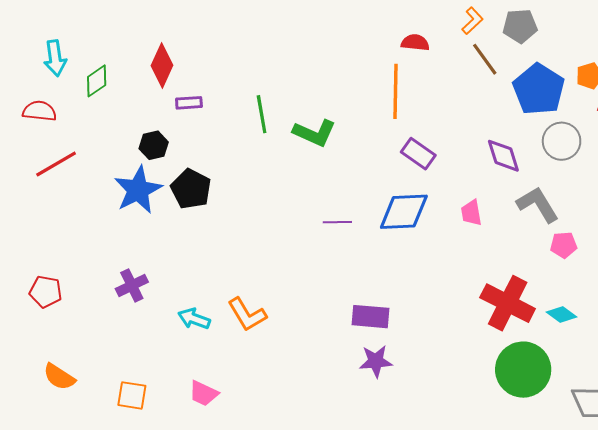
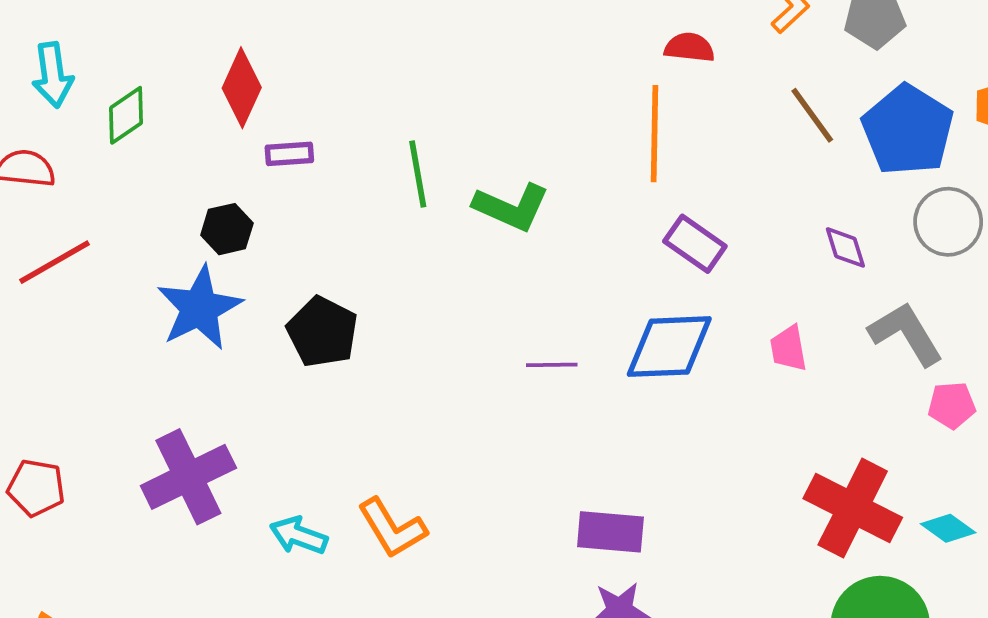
brown line: (485, 59) -> (812, 115), moved
purple diamond: (503, 156) -> (845, 247), size x0.7
black pentagon: (191, 189) -> (322, 332), moved
purple cross: (132, 285) -> (188, 477), size x1.6

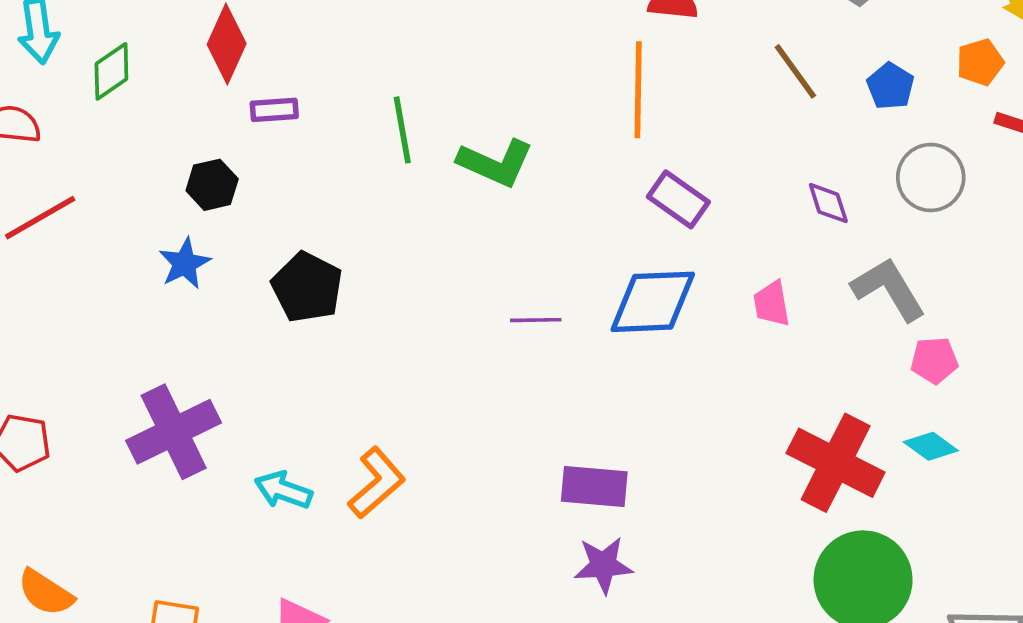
blue pentagon: (908, 130) -> (890, 86), size x0.5
blue star: (199, 308) -> (185, 263), size x0.6
orange L-shape: (392, 528) -> (377, 483), turned -100
cyan diamond: (948, 528) -> (931, 446), moved

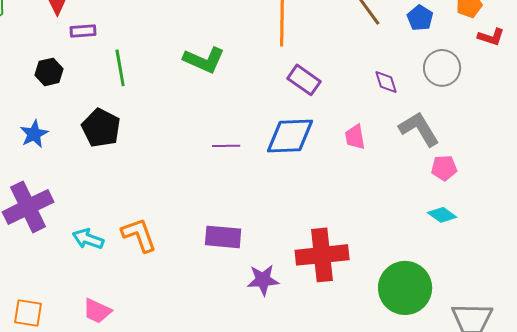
green line: (402, 130) -> (120, 68), moved
blue star: (185, 263) -> (34, 134), moved
red cross: (836, 463) -> (322, 255), moved, turned -33
orange L-shape: (377, 483) -> (139, 235), turned -69
purple rectangle: (594, 487) -> (223, 237), moved

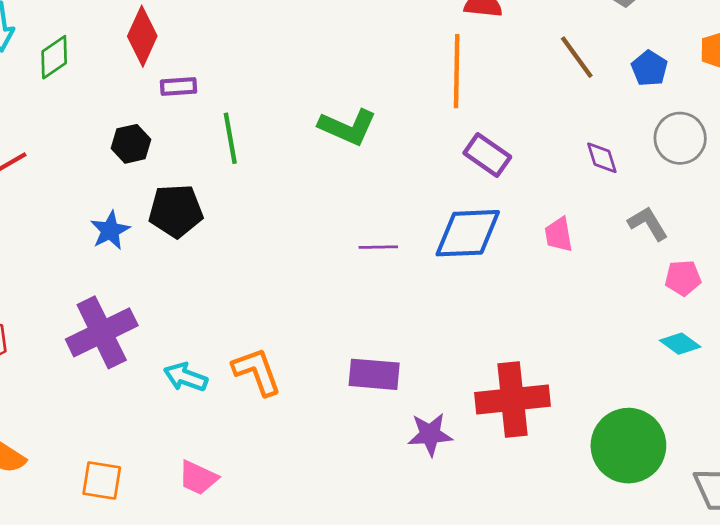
black pentagon: (101, 128) -> (176, 211), moved, turned -30
gray L-shape: (419, 129) -> (648, 223), size x0.7

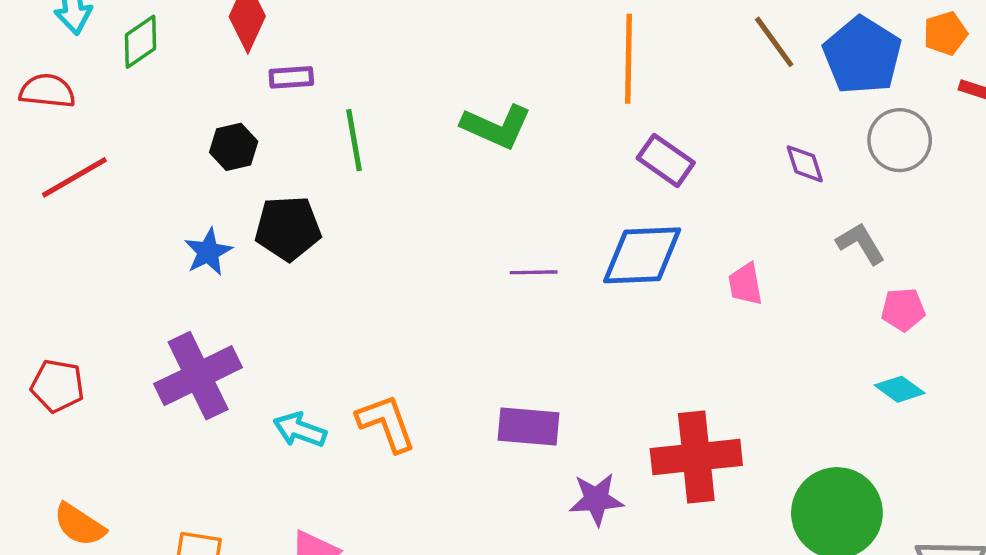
blue pentagon: (649, 68) -> (862, 55), size x1.8
pink trapezoid: (559, 235) -> (745, 284), moved

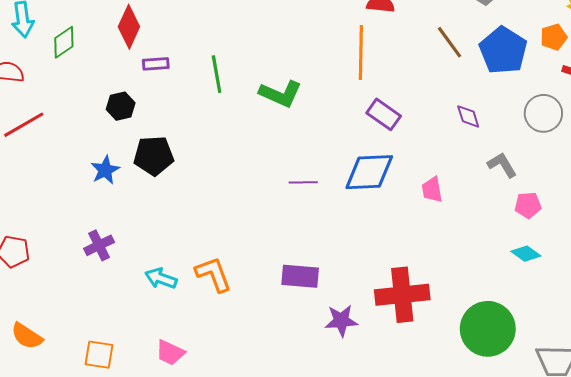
green line: (354, 140) -> (217, 74), moved
gray circle: (900, 140) -> (543, 113), moved
purple cross: (198, 376) -> (99, 245), size x0.6

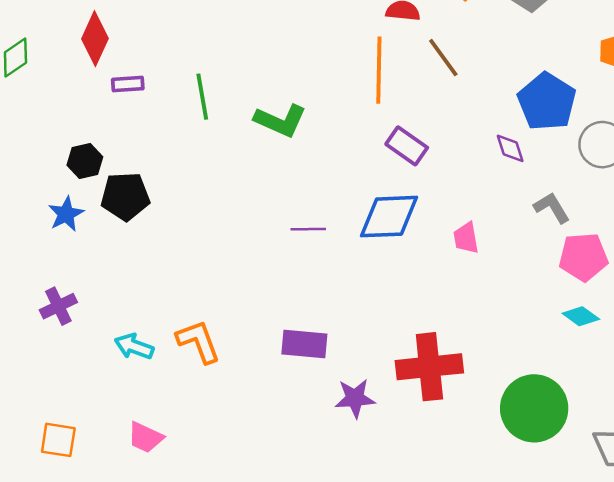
brown line: (450, 42) -> (443, 58), moved
blue pentagon: (503, 50) -> (547, 102), moved
black hexagon: (121, 106) -> (85, 161), moved
pink pentagon: (528, 205) -> (583, 257), size x1.5

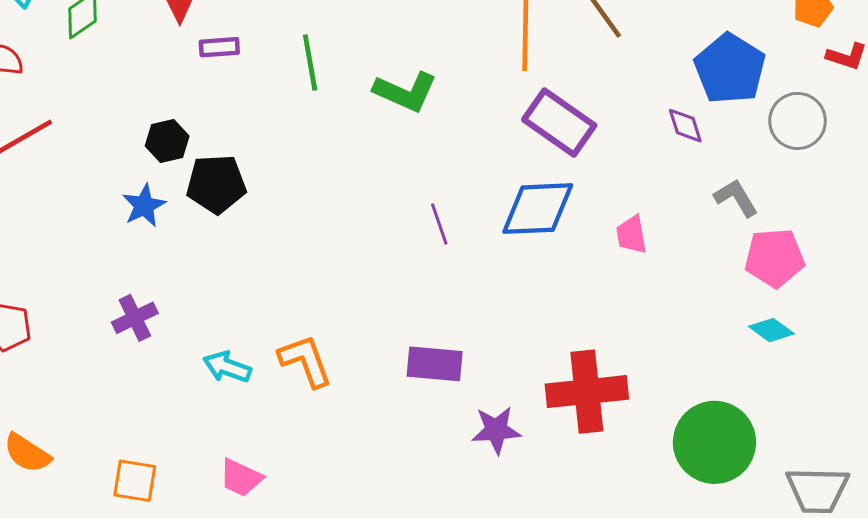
purple rectangle: (407, 146) -> (559, 122), size x1.4
purple line: (308, 229) -> (439, 224), turned 72

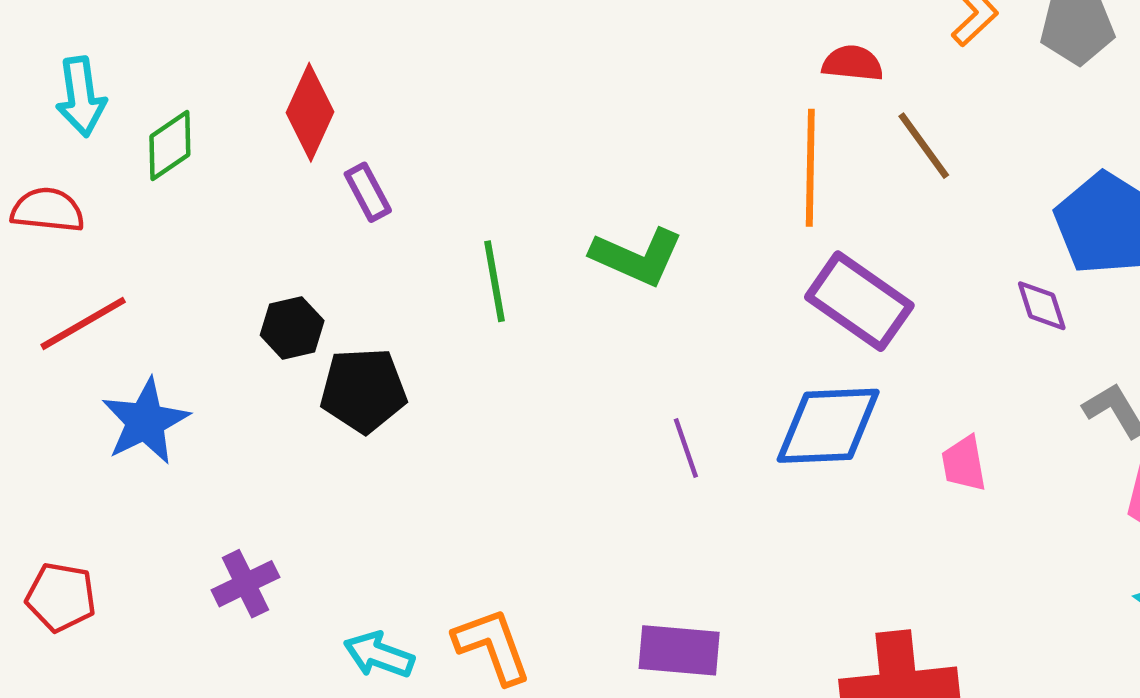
purple rectangle: (219, 47) -> (368, 192), turned 66
green line: (310, 63) -> (495, 281), moved
blue star: (144, 206) -> (145, 421), moved, size x1.4

